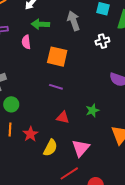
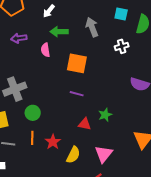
green star: (92, 110) -> (105, 115), moved

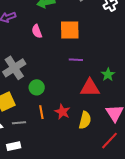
pink semicircle: (45, 50) -> (37, 31), moved
red triangle: (85, 124) -> (90, 88), size x1.5

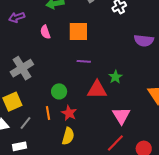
green circle: (37, 87) -> (59, 91), moved
yellow semicircle: (85, 120) -> (68, 136), moved
gray line: (19, 123) -> (25, 123), turned -48

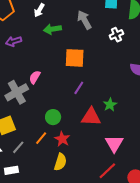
pink semicircle: (45, 32) -> (35, 77), moved, turned 48
purple line: (84, 61) -> (79, 88), turned -64
orange line: (48, 113) -> (41, 138), turned 48

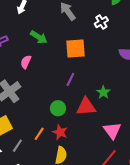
green arrow: (52, 29) -> (39, 37), moved, turned -132
orange square: (75, 58) -> (76, 49), moved
pink semicircle: (35, 77) -> (26, 62), moved
green circle: (53, 117) -> (58, 108), moved

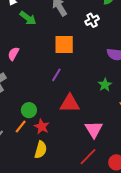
green arrow: (39, 37) -> (28, 18), moved
green star: (103, 92) -> (105, 85), moved
green circle: (58, 108) -> (29, 110), moved

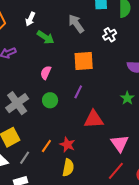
pink semicircle: (13, 54) -> (46, 73), moved
green circle: (29, 110) -> (50, 100), moved

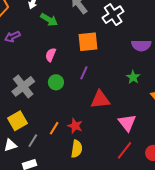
white cross: (110, 35) -> (113, 15), size x1.5

